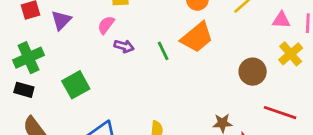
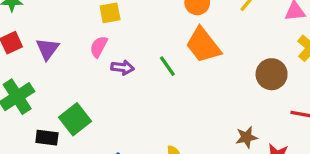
orange trapezoid: (197, 37) -> (203, 45), turned 100
black rectangle: (24, 90) -> (47, 138), moved

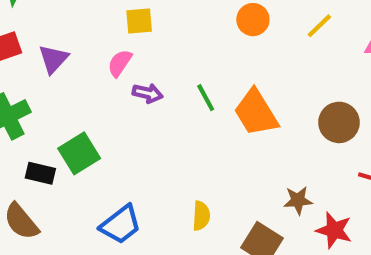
orange trapezoid: (203, 45) -> (256, 113), moved

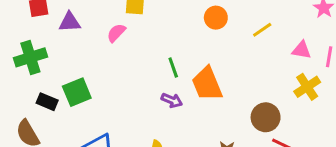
purple triangle: (53, 59) -> (70, 22), turned 35
purple arrow: (148, 93) -> (172, 100), moved
brown circle: (339, 122) -> (266, 117), moved

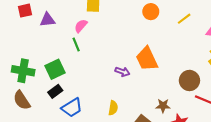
green cross: (30, 57) -> (23, 71), moved, turned 30
green line: (173, 67) -> (76, 45), moved
black rectangle: (47, 102) -> (55, 91), moved, turned -56

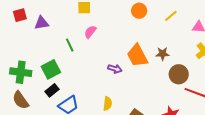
pink semicircle: (81, 26) -> (90, 32), moved
brown star: (163, 106) -> (162, 54), moved

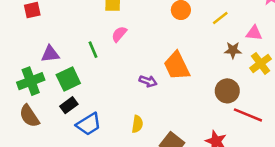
purple triangle: (42, 23) -> (50, 54), moved
brown star: (162, 54) -> (233, 50), moved
green cross: (21, 72) -> (31, 81), turned -30

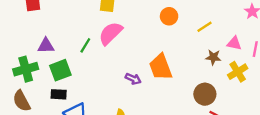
pink semicircle: (119, 34) -> (111, 33), size x1.6
green line: (93, 50) -> (85, 45), turned 49
black rectangle: (69, 105) -> (59, 94), turned 35

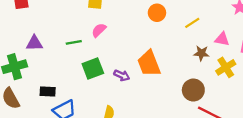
pink semicircle: (111, 33) -> (99, 30), size x0.6
green line: (85, 45) -> (74, 42), turned 49
green square: (60, 70) -> (93, 69), moved

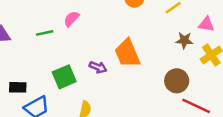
green square: (93, 69) -> (64, 77), moved

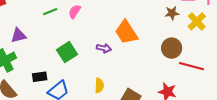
green line: (45, 33) -> (50, 12), moved
green square: (64, 77) -> (67, 52), moved

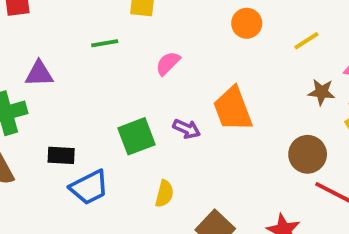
pink semicircle: (75, 12) -> (168, 63), moved
green square: (67, 52) -> (137, 136), moved

